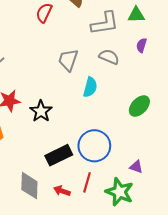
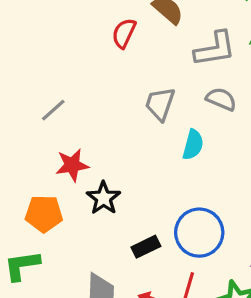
black star: (41, 111) -> (104, 198), moved
black rectangle: (59, 155) -> (146, 247), size x0.7

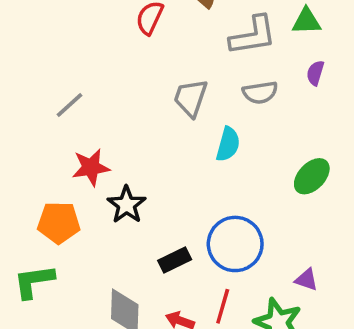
gray semicircle: (221, 99) -> (260, 93), turned 148

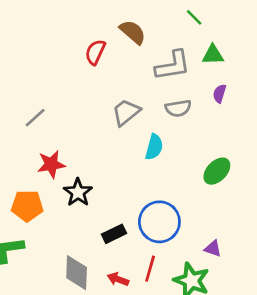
gray trapezoid: (191, 98) -> (126, 112), turned 32

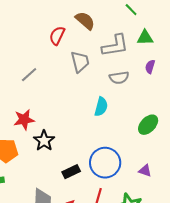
gray trapezoid: (126, 112) -> (80, 62), moved, turned 115
gray line: (35, 118) -> (29, 75), moved
purple triangle: (213, 249) -> (145, 171), moved

